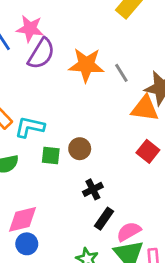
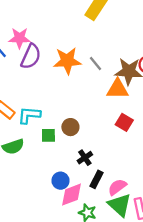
pink diamond: (23, 219) -> (72, 195), moved
blue circle: (27, 244) -> (61, 181), moved

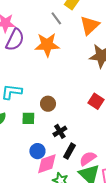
gray line: (96, 63) -> (56, 18), moved
orange triangle: (117, 89) -> (90, 25), moved, turned -45
green square: (48, 135) -> (28, 118), moved

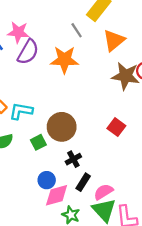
brown circle: (48, 104) -> (62, 127), size x1.6
green square: (28, 118) -> (38, 142), turned -32

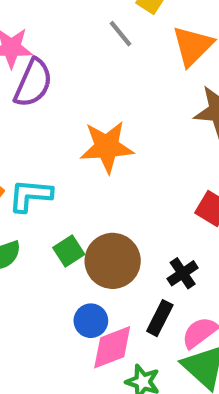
orange star: (64, 60) -> (107, 147), moved
brown circle: (62, 127) -> (113, 261), moved
black cross: (73, 159) -> (183, 273), moved

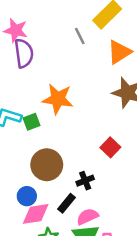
purple semicircle: (33, 83) -> (24, 53), turned -44
green square: (69, 251) -> (31, 122), moved

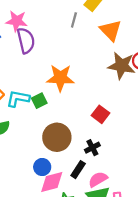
gray line: (80, 36) -> (74, 20), turned 48
orange triangle: (119, 52) -> (111, 30), turned -35
red square: (110, 147) -> (100, 114), moved

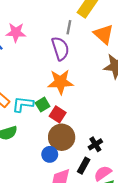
purple semicircle: (26, 40) -> (60, 48), moved
red square: (100, 114) -> (58, 114), moved
blue circle: (42, 167) -> (50, 154), moved

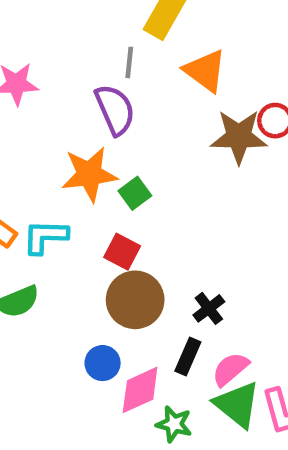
orange star: (61, 82) -> (89, 174), moved
green square: (43, 105) -> (135, 193), moved
blue circle: (50, 154) -> (103, 363), moved

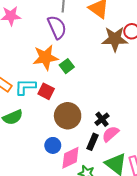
red square: (122, 252) -> (46, 91), moved
pink semicircle: (230, 369) -> (110, 134), moved

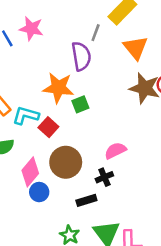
pink semicircle: (110, 134) -> (115, 151), moved
black rectangle: (93, 142) -> (86, 200), turned 35
pink diamond: (70, 158) -> (30, 172), moved, turned -40

